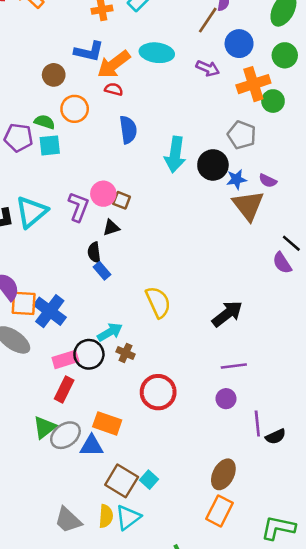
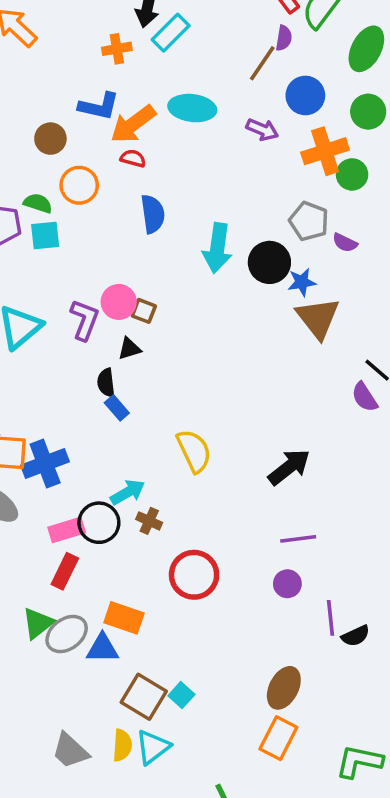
purple semicircle: (268, 181) -> (345, 243), moved
blue cross: (50, 311) -> (45, 463), turned 32

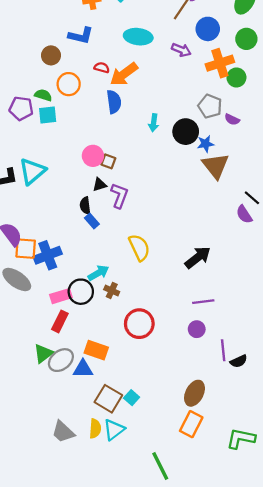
orange arrow: (133, 124) -> (124, 74), moved
cyan arrow: (217, 248) -> (154, 123), size x0.6
purple L-shape: (85, 320) -> (119, 196), moved

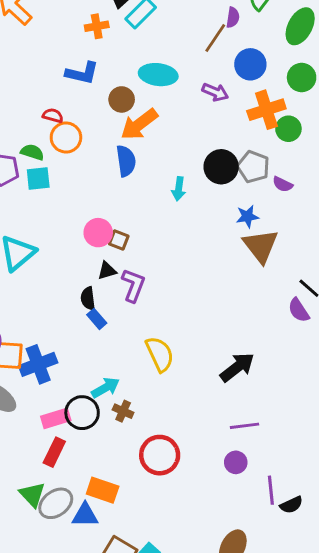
brown circle: (51, 55) -> (122, 99), moved
red semicircle: (102, 68) -> (53, 116), moved
black circle: (186, 132) -> (221, 167), moved
green triangle: (43, 353) -> (32, 495), turned -35

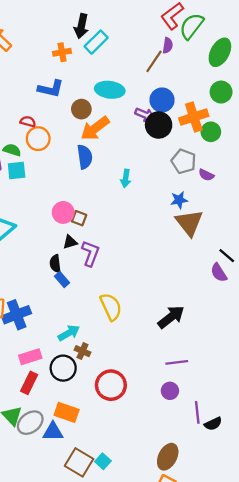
blue circle: (250, 64) -> (162, 100), moved
purple arrow: (215, 92) -> (145, 115), moved
black circle: (221, 167) -> (159, 125), moved
black circle: (82, 413) -> (63, 368), moved

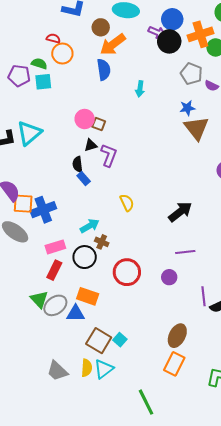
yellow semicircle: (111, 307) -> (127, 203), size x0.7
purple circle: (170, 391) -> (169, 277), moved

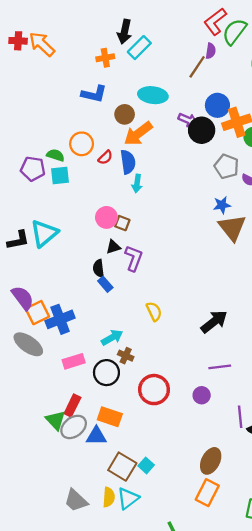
blue circle: (172, 19) -> (217, 105), moved
red semicircle: (53, 38) -> (105, 157), moved, turned 120
cyan arrow: (140, 89) -> (137, 183), moved
orange square: (23, 204) -> (37, 313), turned -30
red rectangle: (54, 270) -> (72, 405), moved

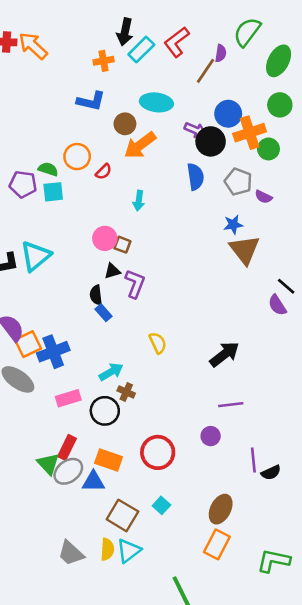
red L-shape: (215, 22) -> (177, 42), moved
blue semicircle: (128, 162) -> (195, 177), moved
red circle: (154, 390) -> (158, 452), moved
cyan square: (146, 465) -> (161, 505), moved

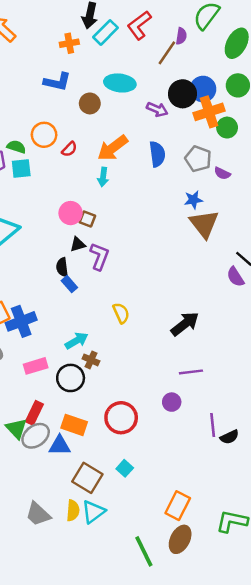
blue circle: (228, 114) -> (203, 89), moved
black circle: (211, 141) -> (183, 94), moved
orange arrow: (140, 145) -> (113, 148), moved
brown ellipse: (221, 509) -> (180, 539), moved

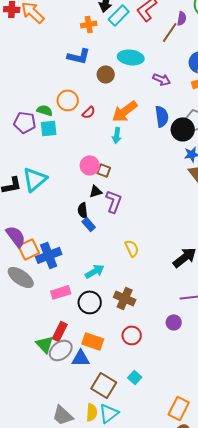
black circle: (183, 94) -> (183, 129), moved
brown cross: (91, 360) -> (125, 298), moved, size x1.5
red circle: (121, 418) -> (132, 335), size x0.7

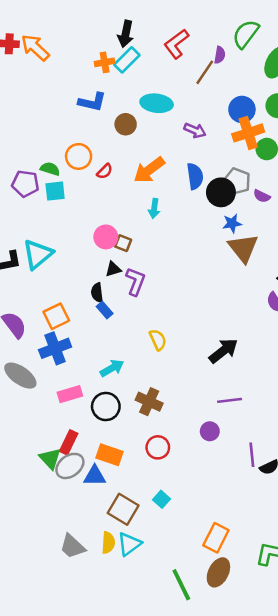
cyan rectangle: (119, 15) -> (127, 60), moved
cyan arrow: (117, 135) -> (154, 208), moved
orange square: (29, 249) -> (56, 316), moved

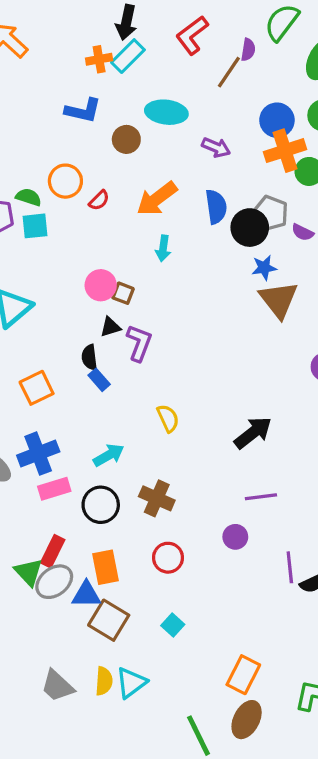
blue cross: (55, 348) -> (38, 454), moved
orange rectangle: (110, 455) -> (105, 567), turned 60
brown square: (123, 509) -> (109, 620), moved

